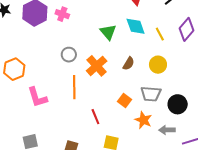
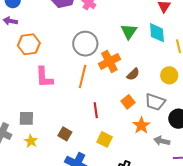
gray circle: (69, 55) -> (85, 44), size x1.6
brown semicircle: (129, 64) -> (133, 74), moved

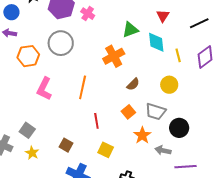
green triangle: (129, 31) -> (130, 30), moved, turned 36
gray circle: (85, 44) -> (61, 43), moved
orange cross: (109, 61) -> (114, 56), moved
pink L-shape: (44, 77) -> (44, 89), turned 30
gray square: (26, 118) -> (27, 130), turned 35

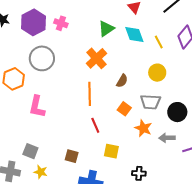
orange line: (83, 87) -> (90, 94), moved

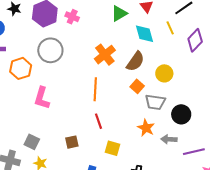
green triangle: (106, 29) -> (119, 13), moved
yellow line: (159, 42) -> (170, 28), moved
brown semicircle: (122, 81) -> (135, 61), moved, size x1.5
orange square: (124, 109) -> (137, 86), moved
brown square: (72, 156) -> (72, 142), moved, turned -32

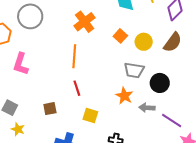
brown semicircle: (135, 61) -> (173, 42), moved
orange square: (137, 86) -> (120, 36), moved
purple line: (194, 152) -> (172, 120), turned 45

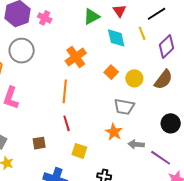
black circle: (160, 83) -> (171, 123), moved

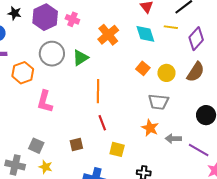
green triangle: (92, 17) -> (80, 58), moved
yellow line: (142, 33) -> (171, 27), turned -56
orange cross: (76, 57) -> (108, 35), moved

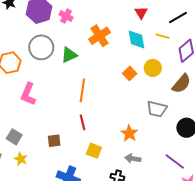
yellow circle: (166, 73) -> (153, 68), moved
gray trapezoid: (158, 102) -> (157, 109), moved
gray arrow: (173, 139) -> (133, 159), moved

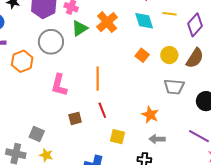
green triangle: (69, 55) -> (80, 28), moved
yellow circle: (153, 68) -> (169, 55), moved
pink L-shape: (28, 94) -> (59, 85), moved
brown square: (54, 141) -> (75, 118), moved

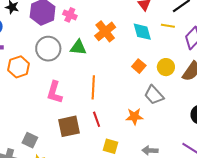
green triangle: (80, 28) -> (78, 47), moved, turned 36
gray trapezoid: (174, 87) -> (154, 95), moved, turned 40
orange star: (150, 115) -> (134, 116), moved, turned -30
brown square: (75, 118) -> (69, 126), size x1.6

